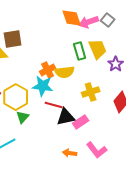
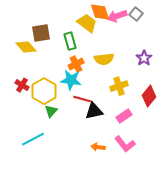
yellow trapezoid: (98, 49) -> (87, 23), moved, turned -30
green rectangle: (80, 51) -> (70, 41), moved
yellow semicircle: (65, 72) -> (104, 59), moved
pink rectangle: (81, 122) -> (124, 116), moved

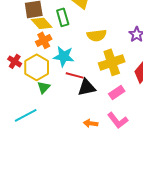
yellow diamond: (26, 47) -> (42, 23), moved
orange cross: (76, 64) -> (44, 40), moved
yellow cross: (119, 86) -> (112, 62), size x1.4

